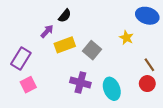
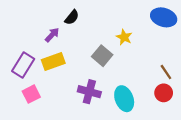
yellow star: (126, 38) -> (124, 37), moved
yellow rectangle: (65, 45) -> (53, 62), moved

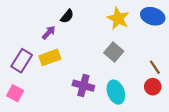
yellow star: (124, 37) -> (118, 18), moved, size x1.5
gray square: (102, 56) -> (114, 52), moved
pink square: (31, 94) -> (15, 93), moved, turned -35

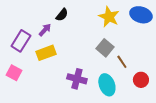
purple rectangle: (22, 61) -> (21, 41), moved
brown line: (155, 67) -> (122, 62), moved
pink square: (15, 93) -> (14, 73), moved

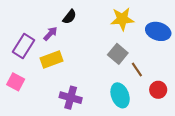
blue ellipse: (141, 15) -> (158, 31), moved
yellow star: (109, 17) -> (122, 19), turned -30
purple cross: (77, 79) -> (71, 98), moved

